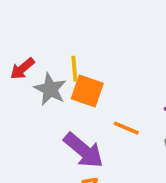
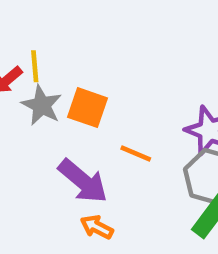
yellow line: (74, 69) -> (35, 66), moved

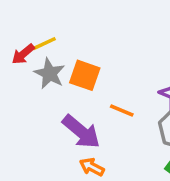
yellow line: (35, 66) -> (44, 44), turned 70

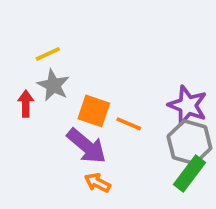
red arrow: (23, 54) -> (26, 104), moved, turned 130
orange square: (85, 75) -> (94, 111), moved

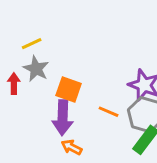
orange line: (129, 124) -> (108, 112), moved
purple arrow: (86, 146) -> (63, 118), turned 52

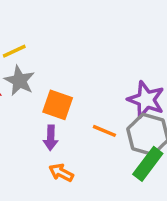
purple arrow: (63, 118) -> (51, 138), size x0.6

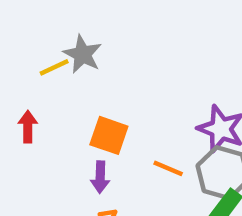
gray star: (19, 81) -> (83, 54), moved

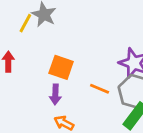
yellow line: (54, 67) -> (25, 23), turned -36

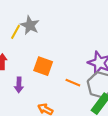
purple arrow: (55, 94) -> (19, 85), moved

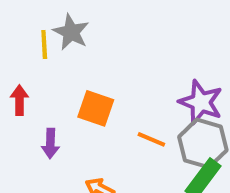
yellow line: (16, 32) -> (44, 44), turned -32

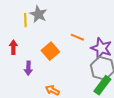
orange square: (96, 108) -> (50, 51), turned 30
orange line: (151, 139) -> (77, 37), moved

